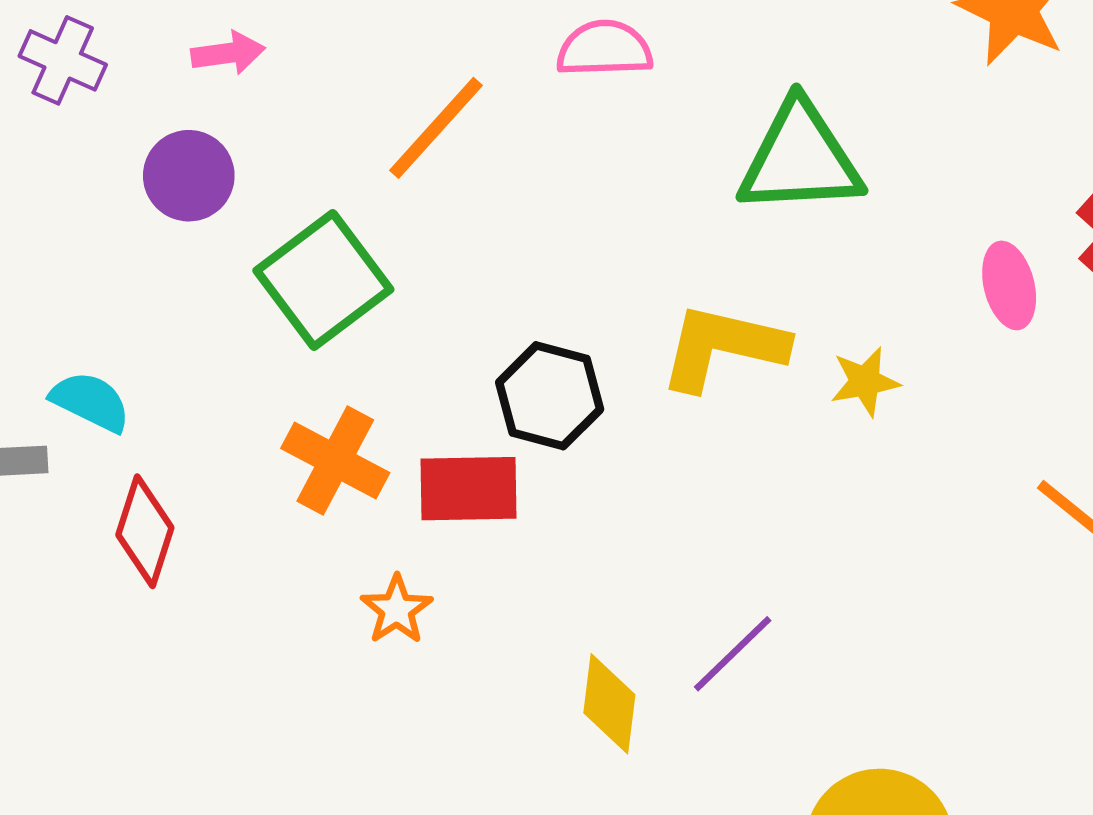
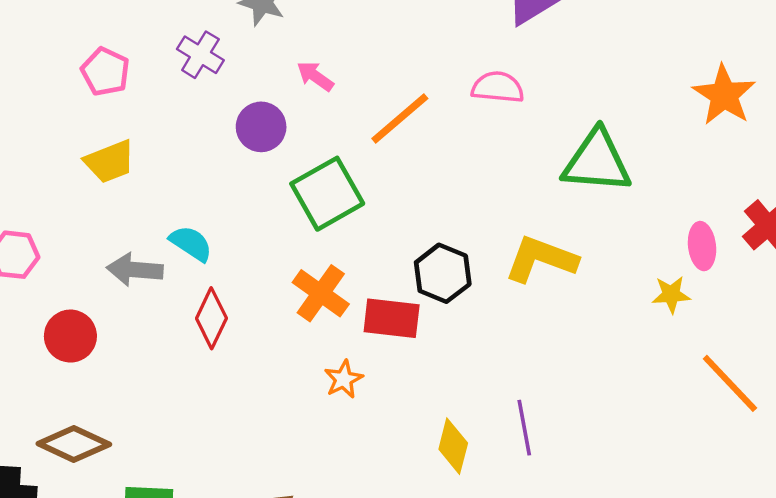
pink arrow: (228, 53) -> (315, 76), moved, turned -144
yellow star: (865, 382) -> (671, 294), moved
purple line: (733, 654) -> (524, 428), turned -64

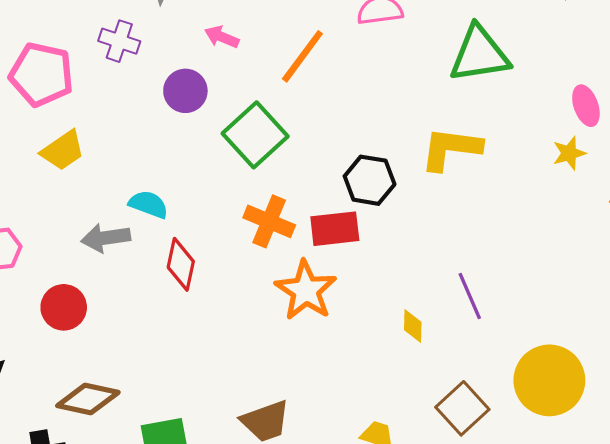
pink pentagon: (105, 72) -> (41, 74), size x1.5
orange star: (344, 379) -> (306, 290), size x1.8
yellow diamond: (453, 446) -> (413, 326), size x0.7

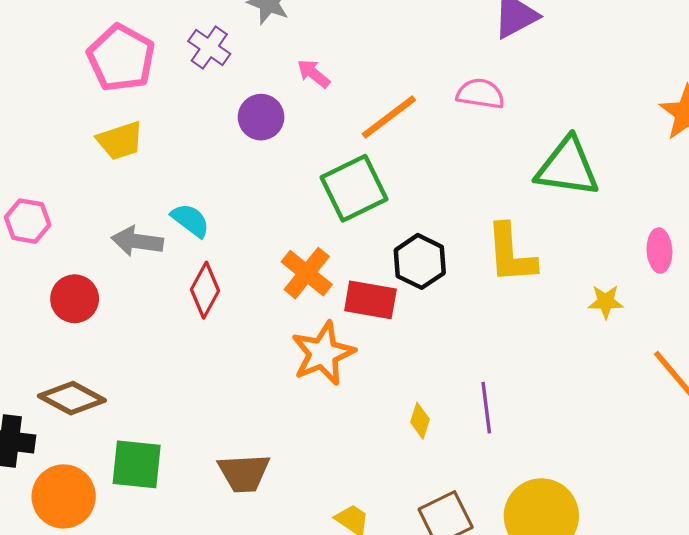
green square: (255, 135) -> (354, 188), moved
yellow L-shape: (451, 149) -> (511, 254), turned -118
yellow star: (569, 153) -> (606, 302), moved

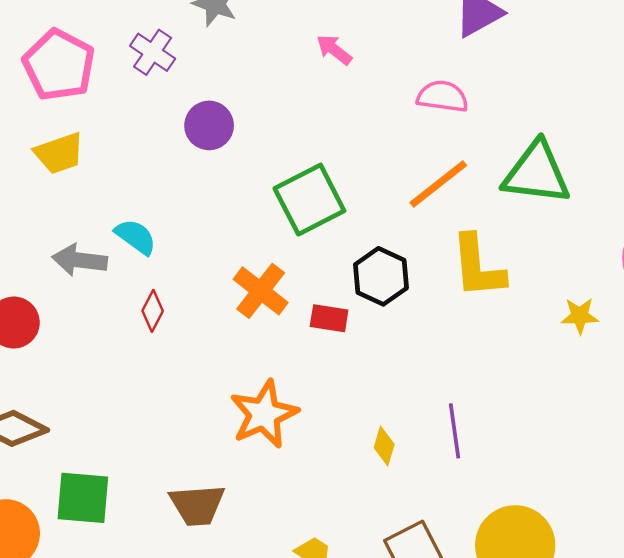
pink arrow: (314, 74) -> (334, 50), moved
orange line: (389, 117) -> (438, 184), moved
red diamond: (205, 290) -> (153, 311), size x0.7
red rectangle: (370, 300) -> (329, 318), size x0.7
orange star: (323, 353) -> (264, 414), moved

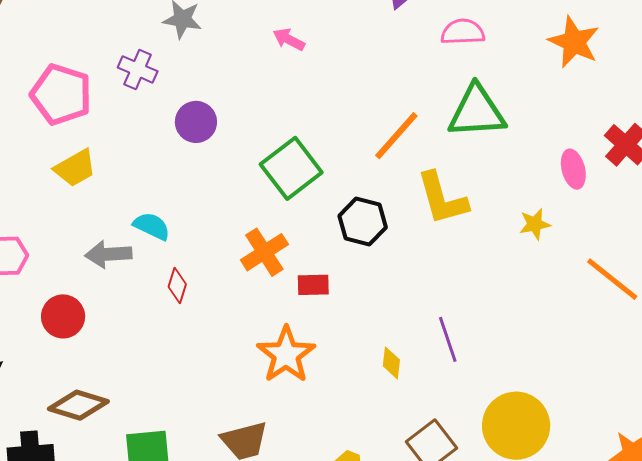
pink semicircle: (442, 96) -> (463, 32), moved
orange cross: (261, 291) -> (264, 252), turned 30
red rectangle: (329, 318) -> (313, 285), moved

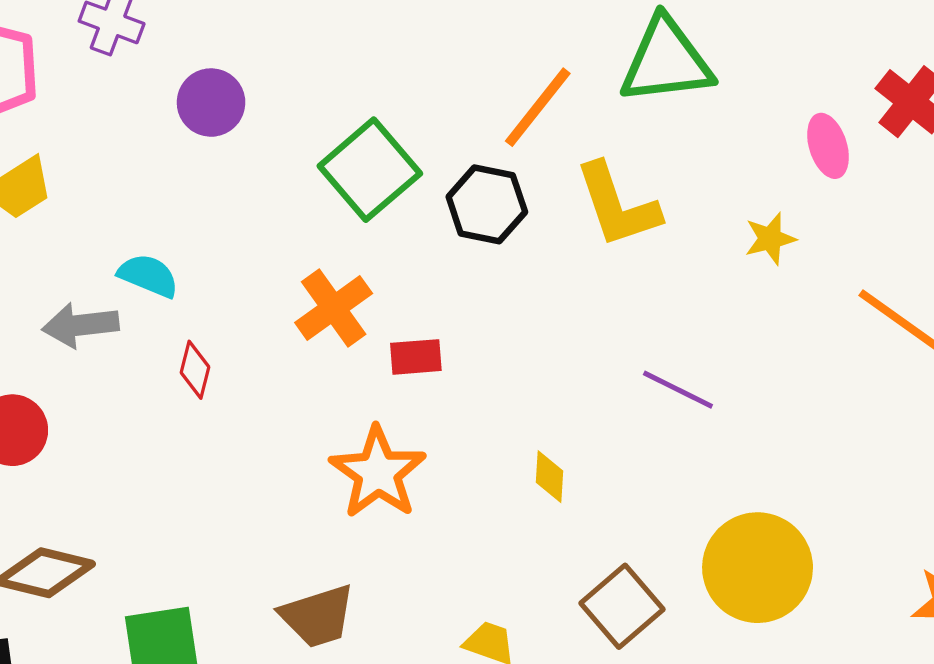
black hexagon: (363, 222) -> (487, 204), moved
purple line: (448, 339) -> (678, 390), moved, turned -42

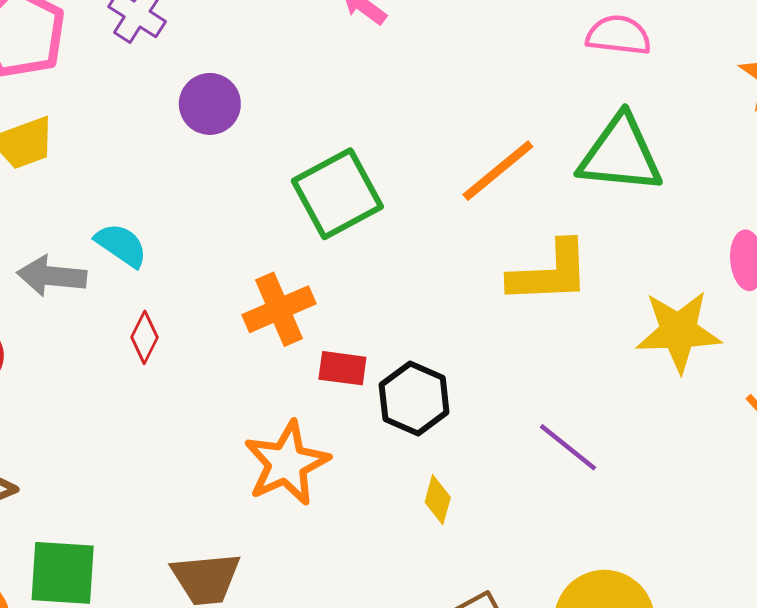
black hexagon: (487, 204) -> (414, 399), moved
yellow L-shape: (617, 205) -> (550, 273), turned -86
yellow star: (770, 239) -> (678, 331), size x1.8

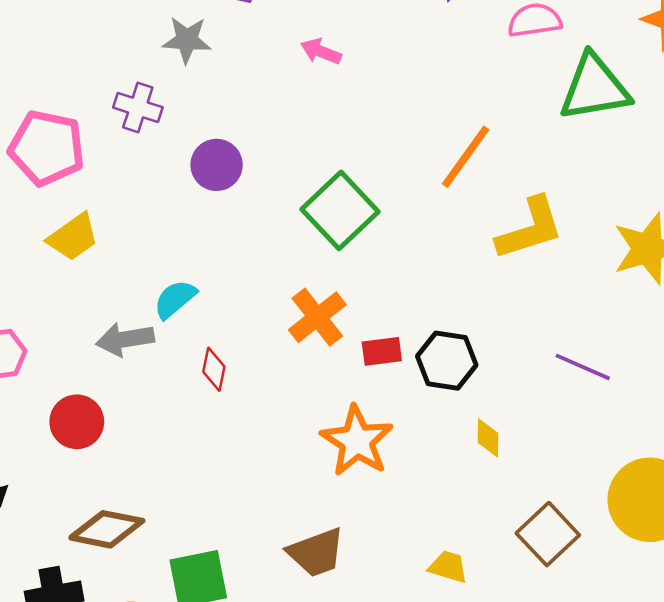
green triangle: (620, 154) -> (595, 88), moved
cyan semicircle: (121, 245) -> (175, 299), turned -60

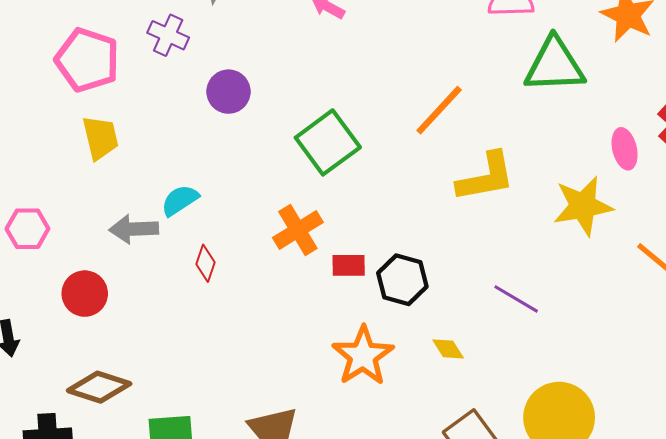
yellow trapezoid: (73, 237) -> (100, 138), turned -75
yellow diamond: (488, 438) -> (448, 349), moved, turned -40
orange star: (357, 441) -> (363, 356), moved

